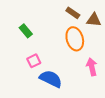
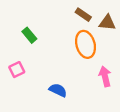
pink square: (34, 61) -> (17, 70), moved
blue semicircle: (51, 79) -> (58, 90), size x0.7

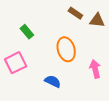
orange ellipse: (86, 44) -> (66, 49), moved
pink square: (17, 70) -> (16, 63), size x1.5

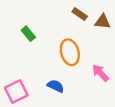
pink square: (16, 63) -> (16, 92), moved
pink arrow: (95, 69) -> (100, 73), turned -30

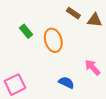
orange ellipse: (70, 52) -> (53, 40), moved
blue semicircle: (56, 86) -> (66, 83), moved

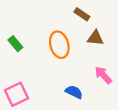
brown triangle: (95, 20) -> (95, 38), moved
green rectangle: (26, 31) -> (15, 44), moved

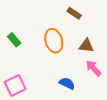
brown triangle: (95, 38) -> (86, 46), moved

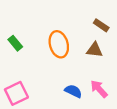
brown rectangle: (74, 13) -> (101, 25), moved
pink arrow: (93, 68) -> (99, 89), moved

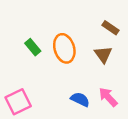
green rectangle: (15, 43) -> (33, 47), moved
brown triangle: (95, 50) -> (103, 54), turned 48

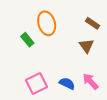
orange ellipse: (64, 48) -> (47, 23), moved
pink square: (18, 102) -> (36, 83), moved

